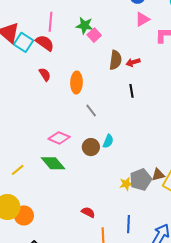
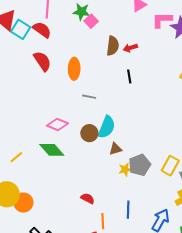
red semicircle: (45, 74) -> (42, 61), size x1.5
gray line: (91, 111) -> (89, 97), turned -40
cyan semicircle: (108, 141) -> (107, 127), size x1.6
brown triangle: (158, 175) -> (116, 149), moved

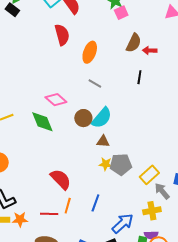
red semicircle: (88, 198) -> (61, 179), size x1.6

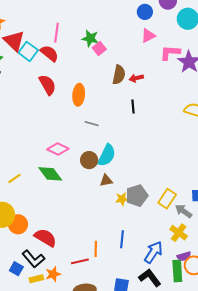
brown triangle: (103, 141) -> (106, 180), moved
red semicircle: (61, 179) -> (45, 238), moved
yellow cross: (152, 211) -> (179, 233), turned -30

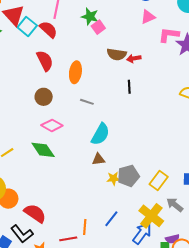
brown semicircle: (119, 75) -> (117, 54), turned 84
brown circle: (89, 160) -> (44, 97), moved
gray arrow: (184, 211) -> (175, 205), moved
yellow cross: (179, 233) -> (151, 216), moved, size x1.4
blue line: (122, 239) -> (111, 219), turned 30

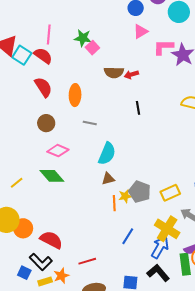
black line: (129, 87) -> (138, 108), moved
gray pentagon: (128, 176) -> (140, 192), turned -30
yellow rectangle: (159, 180) -> (170, 193), turned 36
orange line: (85, 227) -> (114, 203), moved

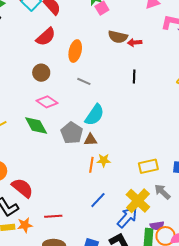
red semicircle: (43, 87) -> (46, 37), turned 70
gray pentagon: (140, 192) -> (72, 133), moved

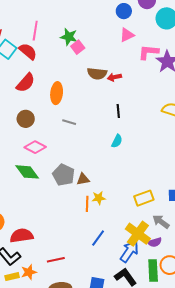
cyan semicircle: (95, 115) -> (117, 141), moved, size x0.6
red semicircle: (22, 188) -> (22, 236), turned -40
purple semicircle: (157, 226) -> (155, 242), moved

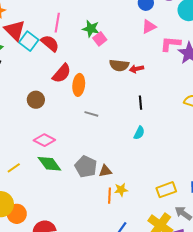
red semicircle: (26, 83) -> (62, 73), moved
brown circle: (26, 119) -> (36, 100), moved
pink diamond: (35, 147) -> (44, 140), moved

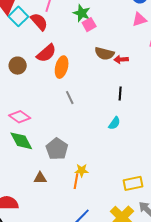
brown circle: (36, 100) -> (18, 66), moved
gray line: (91, 114) -> (70, 98), turned 40
brown triangle: (105, 171) -> (40, 178), moved
yellow star: (121, 190) -> (82, 170), moved

